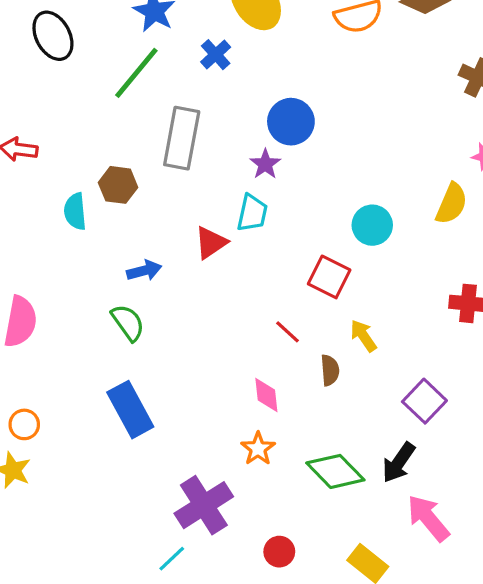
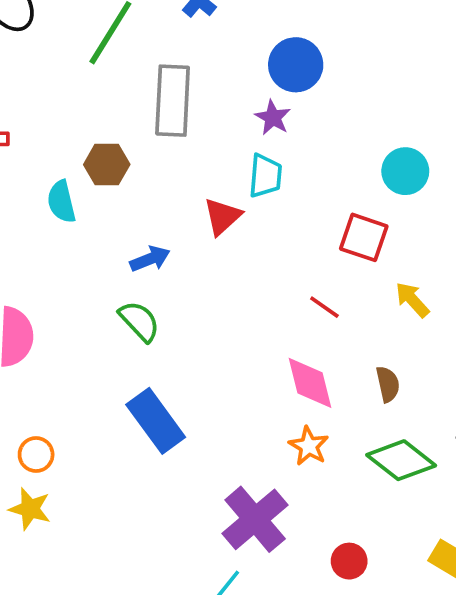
brown semicircle: (330, 370) -> (388, 384), moved
pink diamond: (266, 395) -> (310, 383), size x1.4

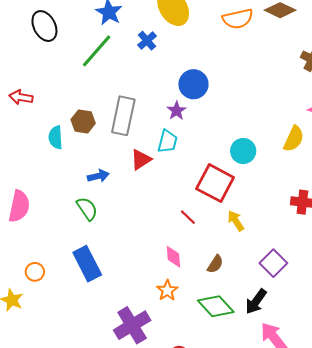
gray rectangle: (173, 101) -> (123, 116), moved
red square: (364, 237) -> (215, 183), size x1.4
pink diamond: (310, 383) -> (173, 257), size x0.7
brown semicircle: (388, 384) -> (215, 264), turned 36
orange circle: (36, 455) -> (35, 272), moved

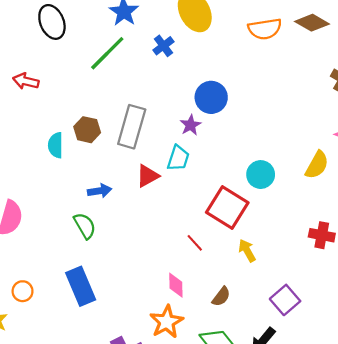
red arrow: (21, 97) -> (26, 81), moved
orange star: (167, 290) -> (167, 322), size x1.4

